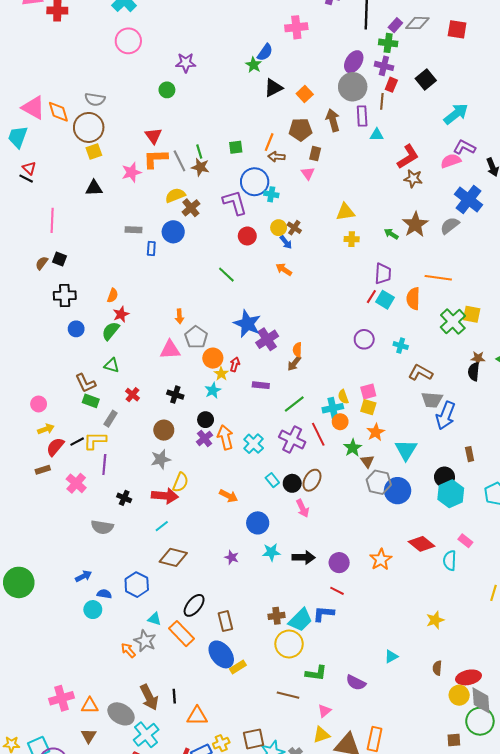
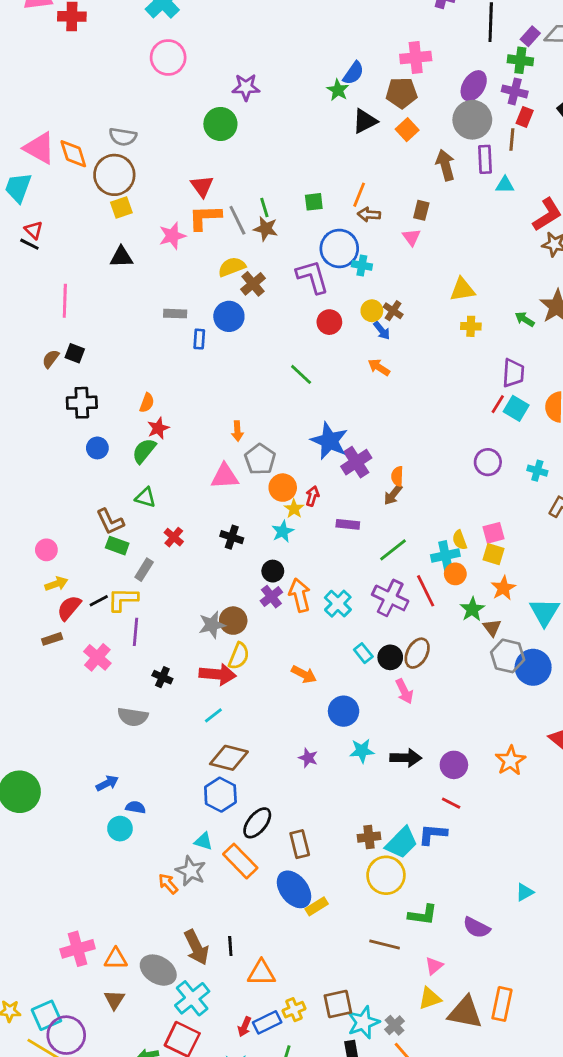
pink cross: (296, 27) -> (416, 57), moved
green circle: (167, 90) -> (220, 124), size x1.5
brown pentagon: (300, 130) -> (402, 93), moved
brown circle: (164, 430) -> (233, 621), moved
blue hexagon: (137, 585) -> (220, 795), moved

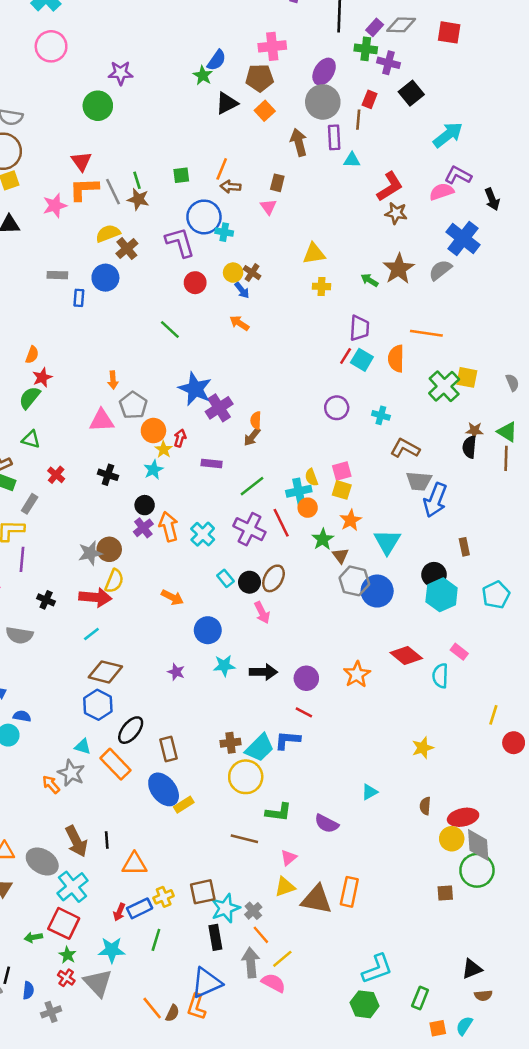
purple cross: (515, 91) -> (388, 63), moved

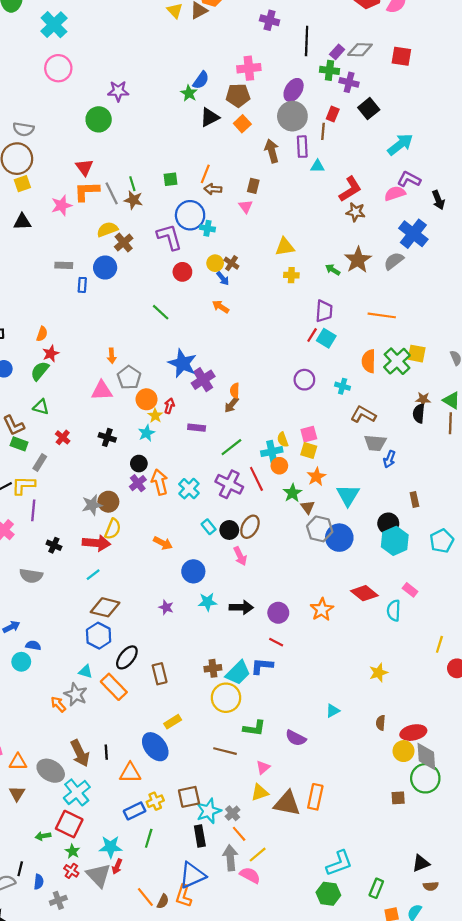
orange semicircle: (396, 358) -> (369, 361), moved
blue arrow: (435, 500) -> (389, 459), size x0.6
blue ellipse: (164, 789) -> (155, 747), moved
red arrow: (119, 912) -> (117, 867), moved

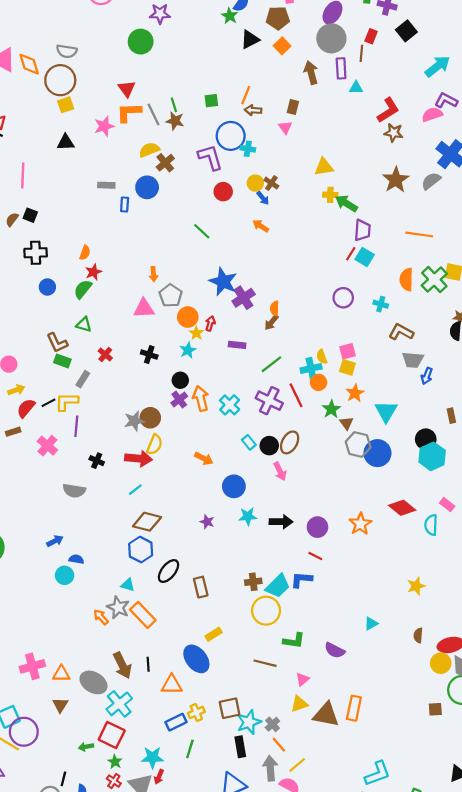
green arrow: (333, 270) -> (346, 203), moved, size x1.5
orange rectangle: (114, 687) -> (143, 615), moved

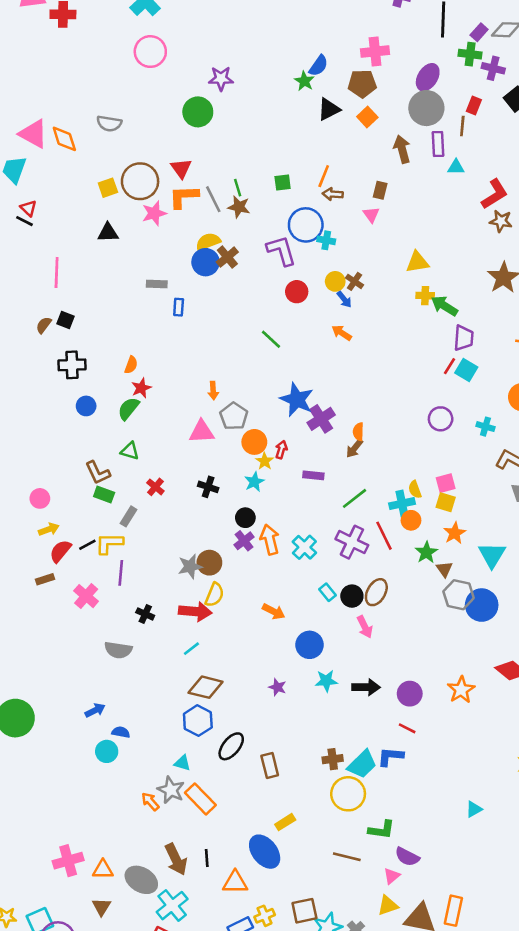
brown circle: (60, 80) -> (140, 181), moved
blue circle: (147, 187) -> (206, 262), moved
purple semicircle: (335, 650) -> (407, 857), moved

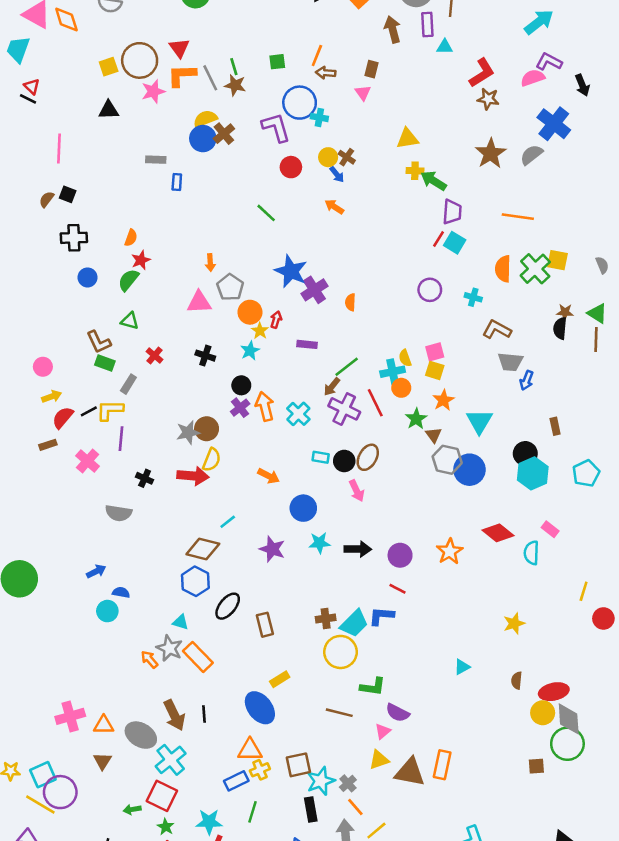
brown arrow: (354, 448) -> (332, 387), moved
cyan rectangle: (328, 592) -> (321, 457), turned -42
cyan line: (191, 649) -> (228, 522), moved
purple star: (277, 687) -> (272, 549), size x1.5
orange triangle: (235, 882) -> (250, 750), moved

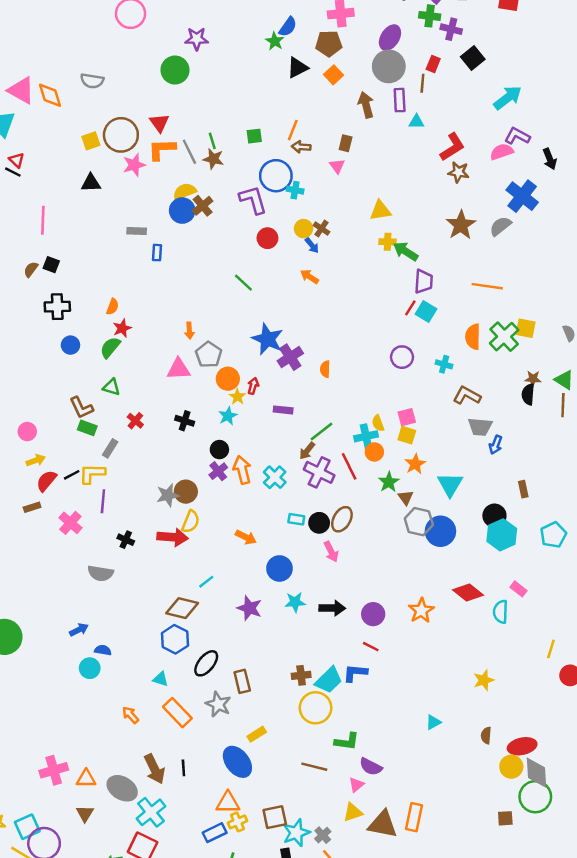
gray star: (169, 648) -> (218, 704), moved

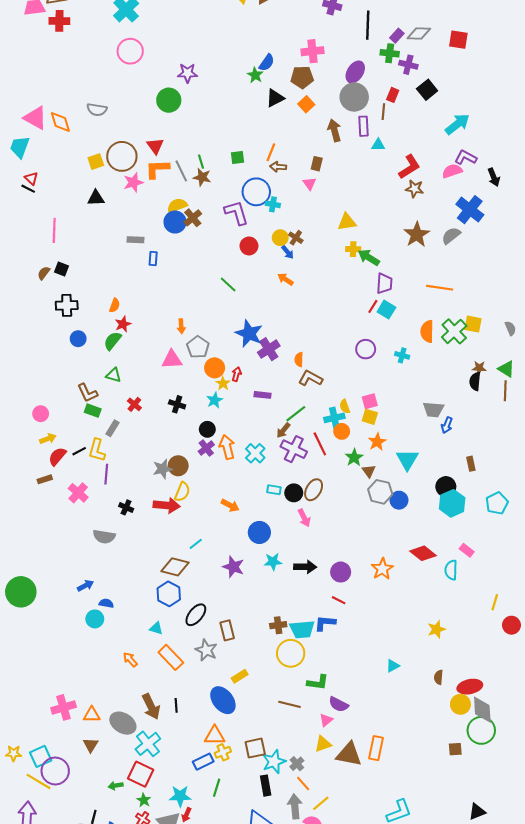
brown L-shape: (467, 396) -> (310, 378), moved
yellow L-shape: (92, 474) -> (97, 450), turned -75
blue circle: (440, 531) -> (399, 500), size x0.7
cyan trapezoid: (329, 680) -> (302, 629), turned 40

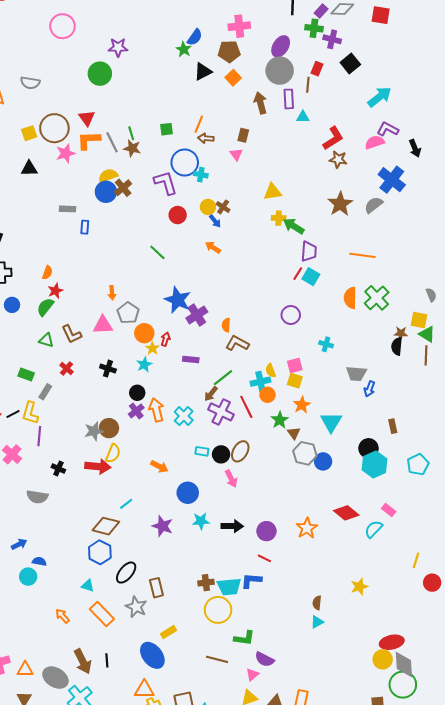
yellow square: (473, 324) -> (419, 320), moved
cyan cross: (402, 355) -> (326, 344), moved
brown L-shape: (88, 393) -> (72, 334), moved
cyan semicircle: (451, 570) -> (374, 529), turned 42
brown semicircle: (439, 677) -> (317, 603), moved

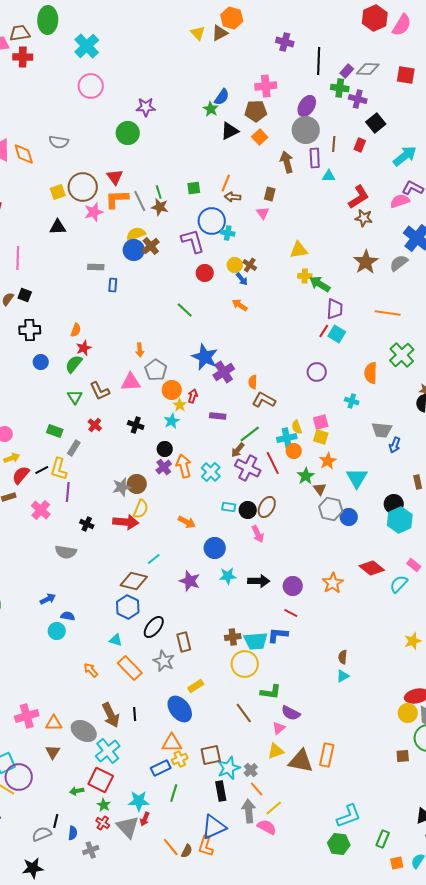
red rectangle: (317, 69) -> (360, 145), moved
orange semicircle: (350, 298) -> (371, 373), moved
green triangle: (46, 340) -> (75, 397), turned 42
yellow star: (359, 587) -> (413, 641), moved
brown line: (217, 659) -> (244, 713), turned 40

